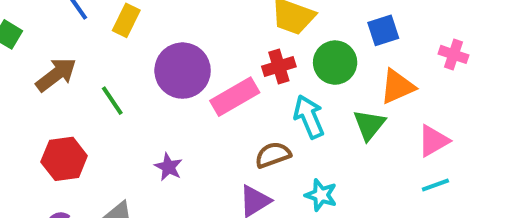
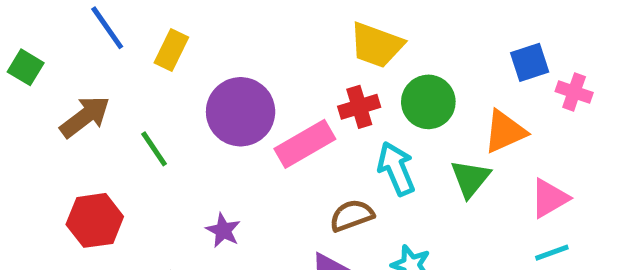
blue square: (383, 30) -> (530, 62), moved

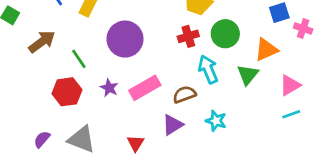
pink rectangle: (305, 144) -> (145, 88), moved
red hexagon: (95, 220) -> (67, 92), moved
purple star: (223, 230) -> (109, 88), moved

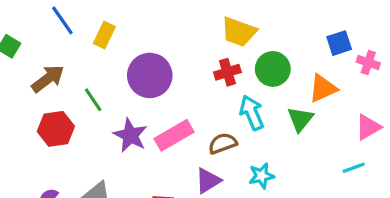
pink triangle: (290, 85) -> (368, 127), moved
purple star: (109, 88) -> (130, 135), size x1.5
red hexagon: (67, 92) -> (56, 129), moved
cyan star: (216, 121) -> (261, 176), turned -30

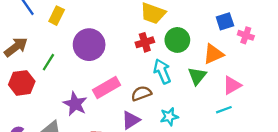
green line: (93, 100) -> (48, 62), turned 66
pink triangle: (368, 127) -> (232, 85), moved
purple star: (130, 135) -> (75, 104), moved
cyan line: (354, 168) -> (224, 110), moved

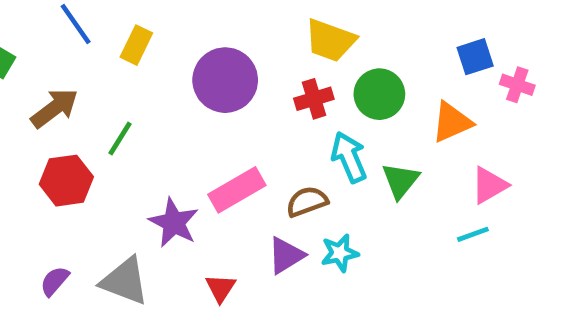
purple circle: (89, 45) -> (225, 80), moved
green triangle: (197, 76) -> (400, 181), moved
cyan star: (169, 117) -> (340, 253), moved

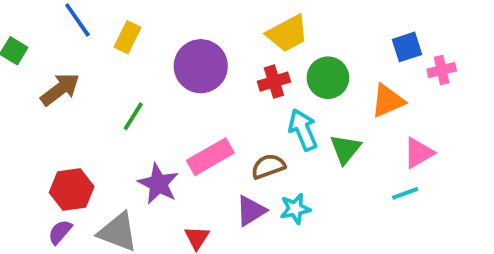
yellow trapezoid: (330, 40) -> (287, 33), turned -48
pink cross: (517, 85) -> (442, 70), turned -32
green line: (120, 139) -> (133, 116), moved
red hexagon: (66, 181) -> (72, 190), moved

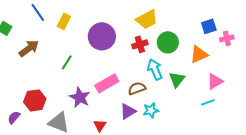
purple semicircle: (60, 232) -> (14, 117), moved

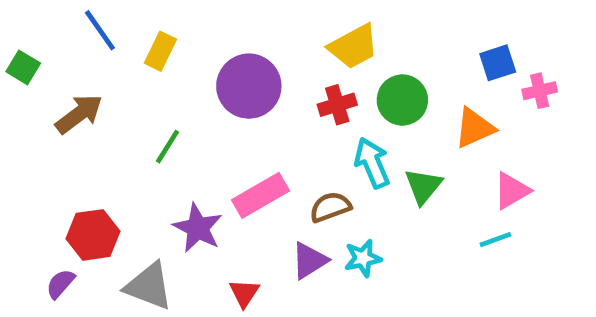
purple semicircle: (14, 117) -> (60, 284), moved

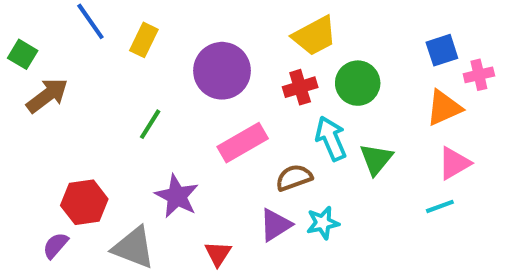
brown arrow: (79, 114) -> (47, 95), moved
orange triangle: (474, 128) -> (444, 108), moved
pink rectangle: (260, 195) -> (243, 143), moved

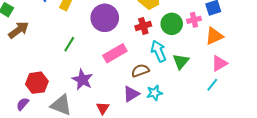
pink cross: (479, 75) -> (194, 20), moved
cyan line: (440, 206) -> (212, 85), turned -32

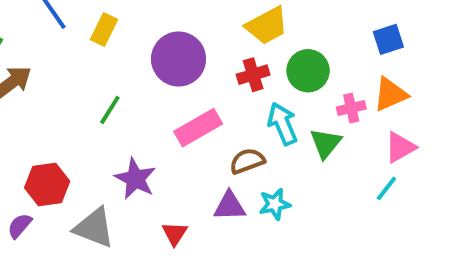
pink cross: (194, 20) -> (351, 108), moved
purple triangle: (131, 94) -> (230, 206), turned 30

